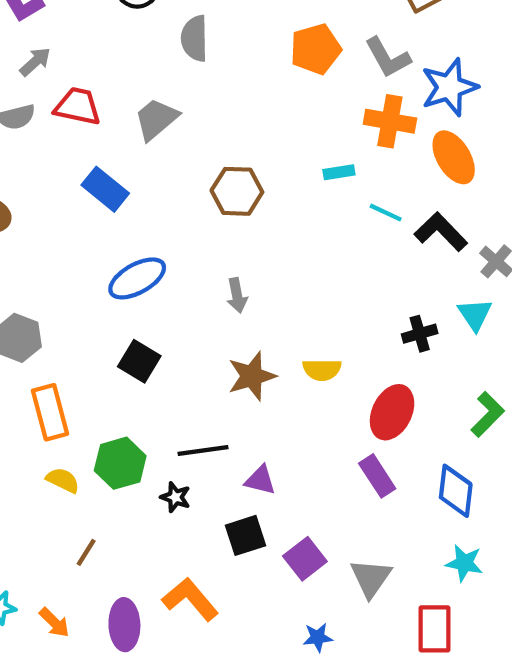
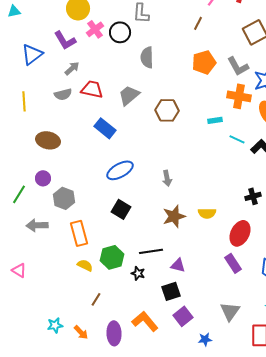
brown hexagon: (237, 191) -> (167, 110), moved
purple square: (305, 559) -> (183, 316), moved

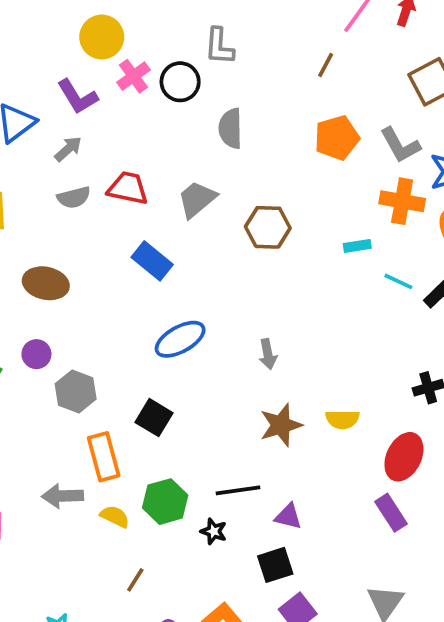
gray arrow: (72, 68) -> (68, 149), moved
black square: (121, 209) -> (154, 418), moved
gray arrow: (37, 225) -> (63, 496), moved

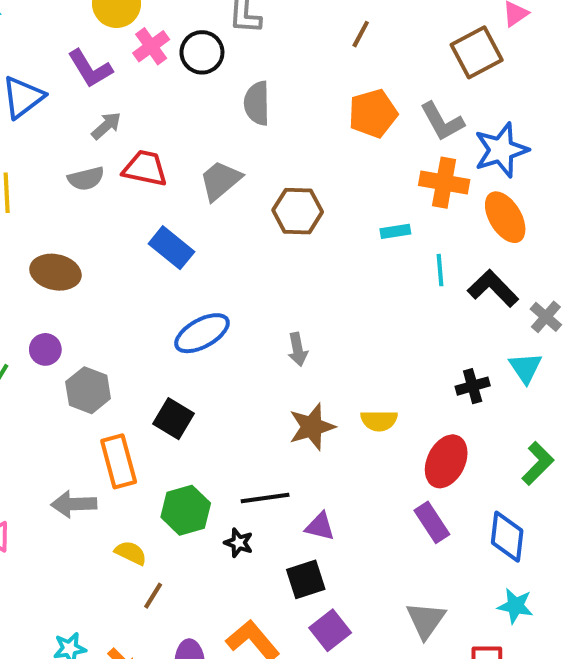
gray arrow: (68, 149) -> (106, 126), moved
cyan line: (398, 281) -> (440, 270), turned 60
yellow semicircle: (115, 516) -> (131, 553), moved

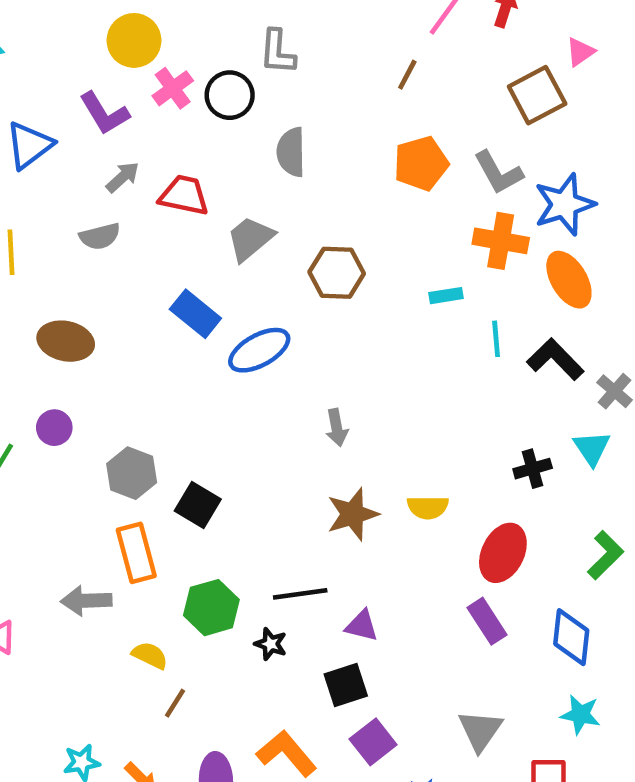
red trapezoid: (145, 168) -> (184, 195), moved
blue ellipse: (202, 333) -> (259, 350), moved
gray hexagon: (88, 390) -> (132, 473), moved

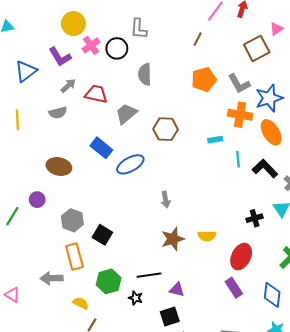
brown ellipse: (66, 341) -> (59, 166), moved

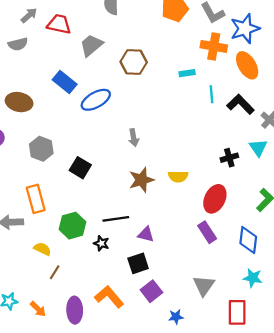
gray hexagon: (72, 220) -> (41, 149), moved
black square: (102, 235) -> (80, 168), moved

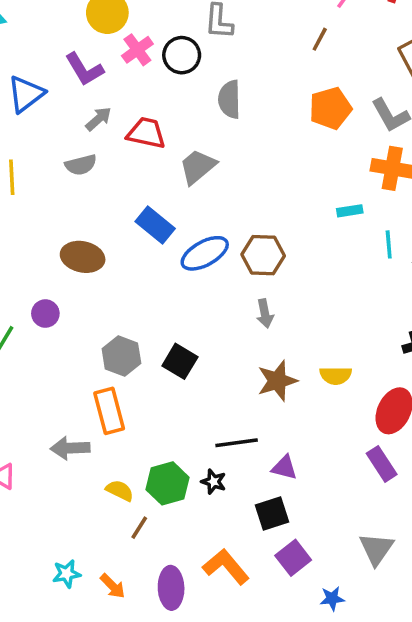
brown hexagon: (134, 62) -> (263, 255), moved
gray hexagon: (41, 149) -> (121, 356), moved
green hexagon: (72, 226) -> (168, 483), moved

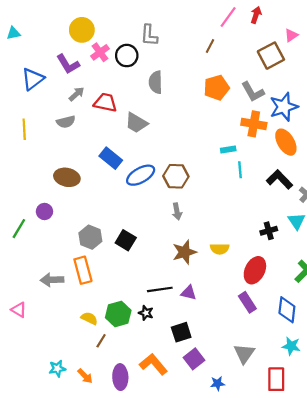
gray trapezoid: (198, 167) -> (136, 123), turned -110
cyan line: (389, 244) -> (240, 170), moved
gray arrow: (70, 448) -> (52, 280), moved
purple triangle: (284, 467) -> (189, 293), moved

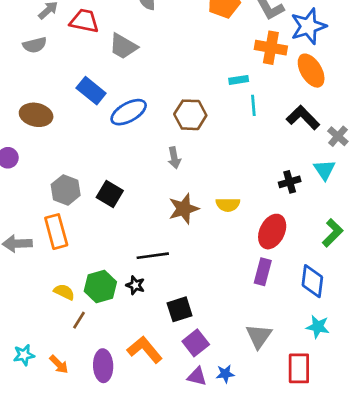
brown hexagon: (176, 176) -> (190, 115), moved
purple triangle: (189, 293) -> (197, 376), moved
purple rectangle: (247, 302) -> (263, 272), turned 48

